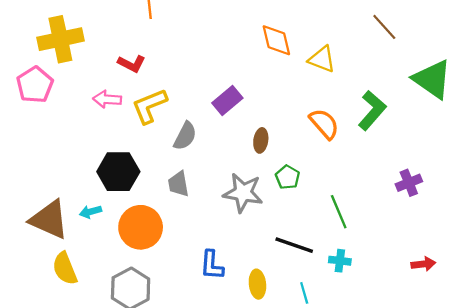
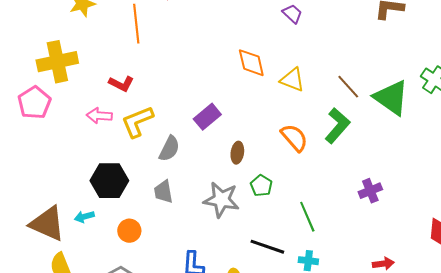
brown line: (384, 27) -> (348, 87), moved
orange circle: (141, 227) -> (129, 231), size x0.6

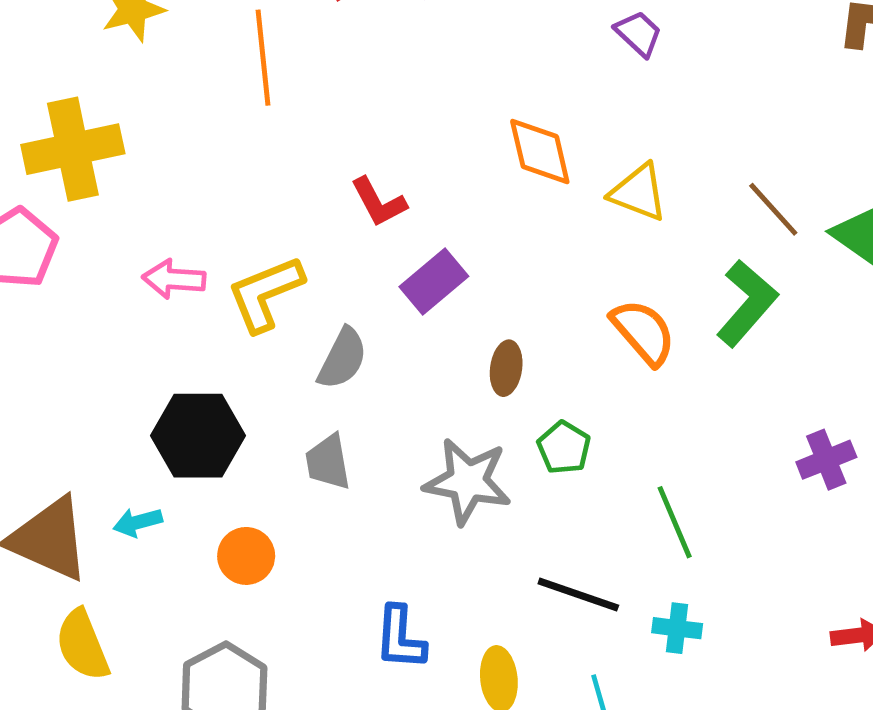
red L-shape: (121, 84) -> (379, 202), moved, turned 35

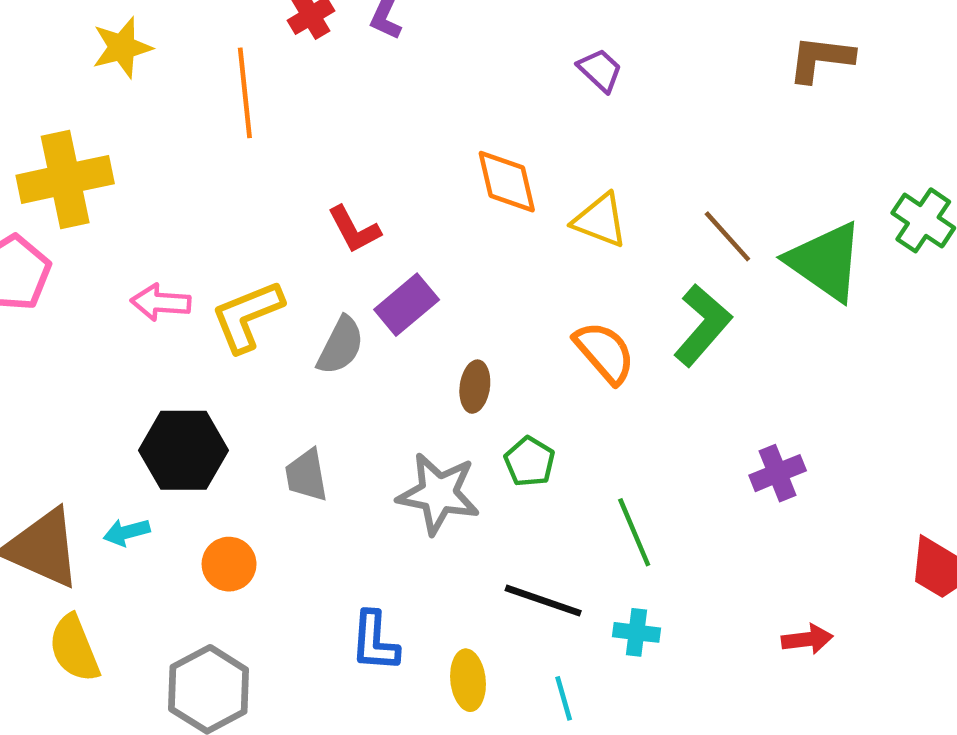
gray semicircle: (342, 359) -> (341, 346), moved

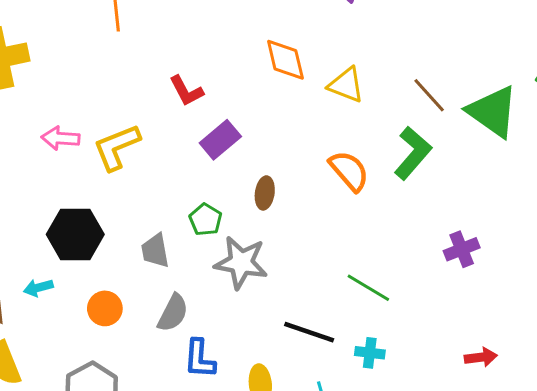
gray semicircle: (341, 346) -> (173, 313), moved
green pentagon: (529, 462) -> (206, 220), moved
green line: (634, 532) -> (368, 288), turned -36

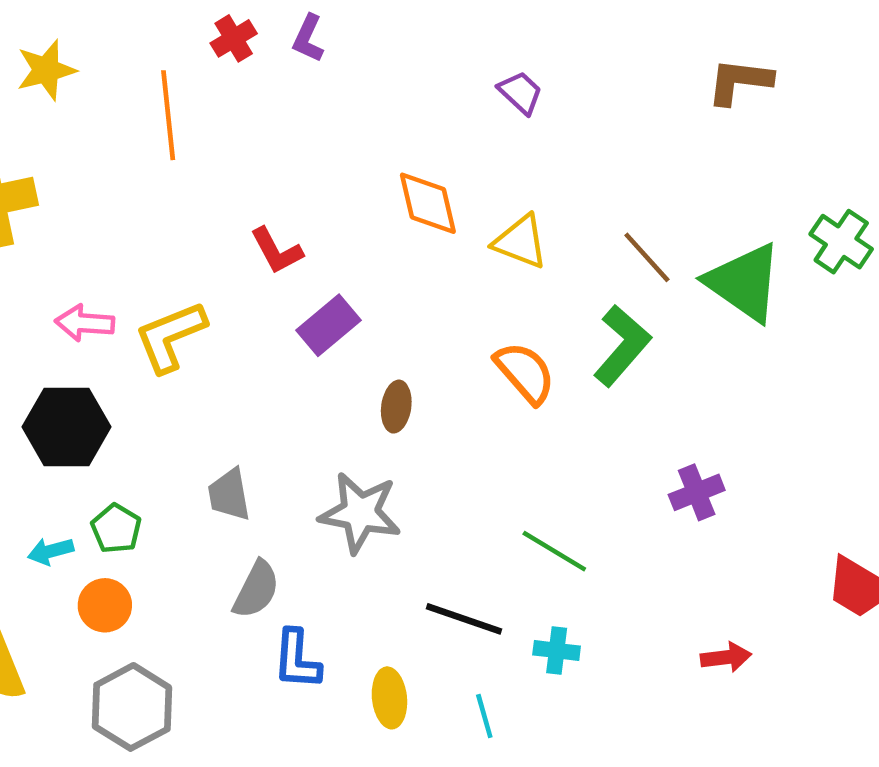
green pentagon: (206, 220) -> (116, 529), moved
black hexagon: (75, 234) -> (66, 427), moved
orange circle: (105, 308) -> (105, 605), moved

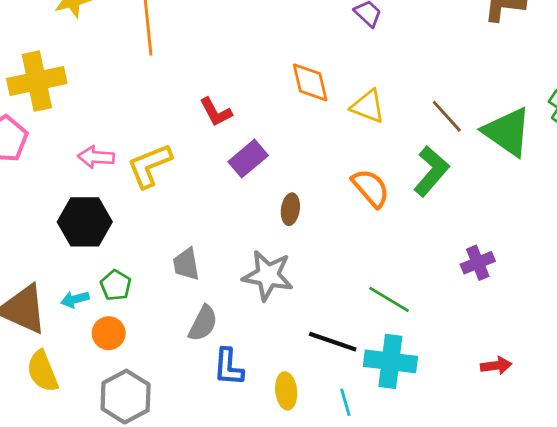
cyan cross: (557, 651) -> (390, 361), size x1.8

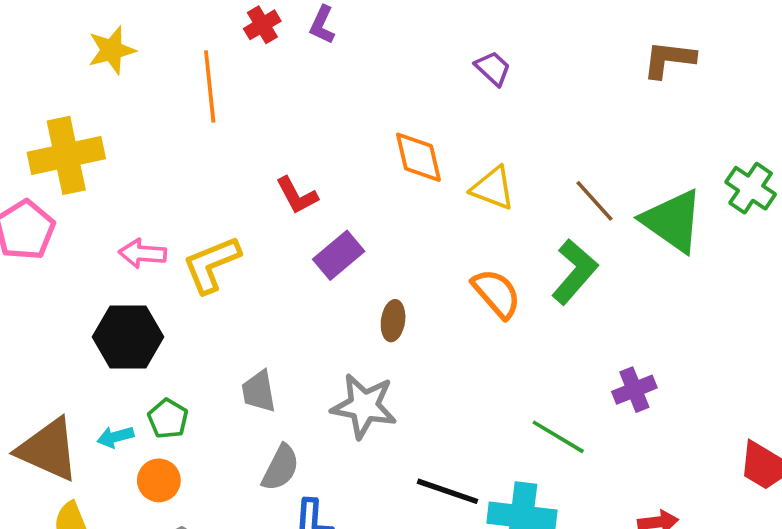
green line: (389, 299) -> (558, 437), moved

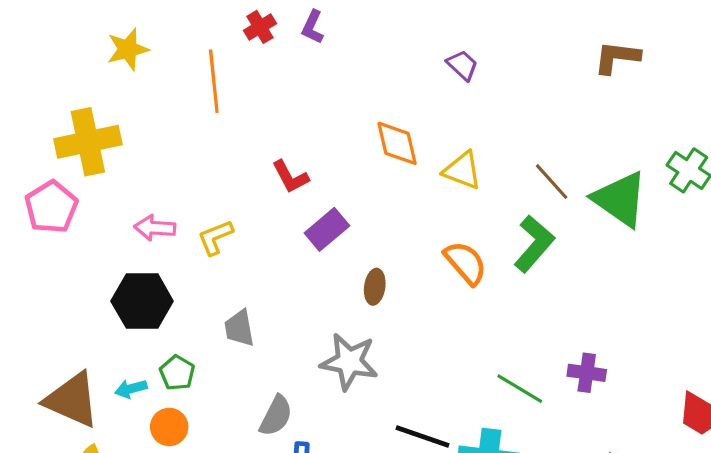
yellow L-shape: (212, 264) -> (215, 237), size x0.7
purple cross: (634, 390) -> (587, 373), moved, turned 30
gray trapezoid: (259, 391) -> (239, 328), moved

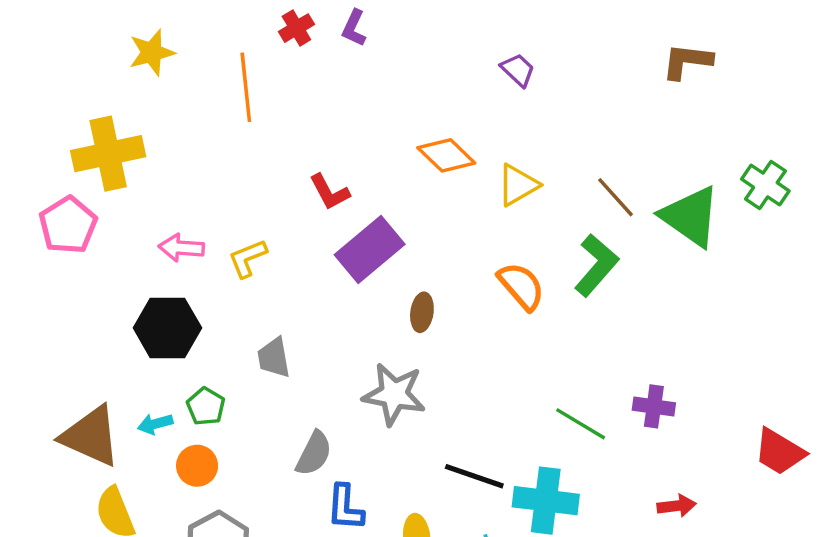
orange diamond: (397, 143) -> (446, 155), turned -33
yellow triangle: (462, 170) -> (518, 185), turned -51
purple rectangle: (327, 229) -> (370, 250), size x1.4

